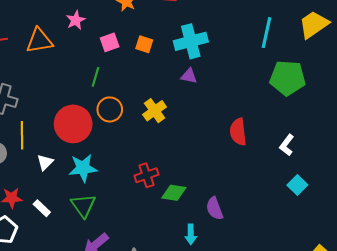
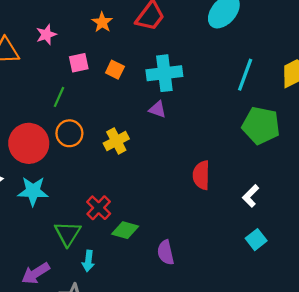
red cross: (146, 175) -> (99, 208), turned -35
green triangle: (83, 206) -> (68, 234), moved
cyan arrow: (191, 234) -> (88, 261), moved

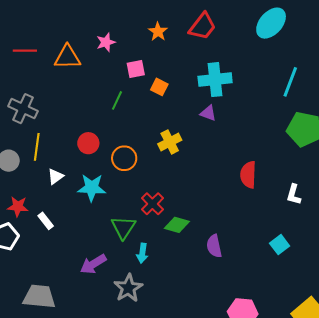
orange square: (115, 70) -> (159, 87), moved
orange circle: (69, 133) -> (124, 158), moved
red circle: (29, 143) -> (88, 143), size x0.6
white L-shape: (251, 196) -> (294, 195), turned -30
cyan square: (256, 240) -> (280, 245), moved

